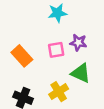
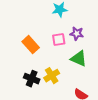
yellow cross: (59, 92) -> (52, 76), moved

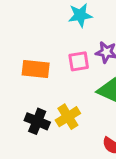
orange rectangle: (31, 45) -> (36, 69), turned -42

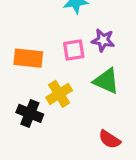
yellow cross: (68, 117) -> (59, 94), moved

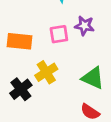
green triangle: (106, 81) -> (93, 78), moved
black cross: (30, 113) -> (21, 89), turned 30

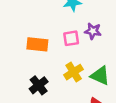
yellow cross: (46, 72) -> (74, 72), moved

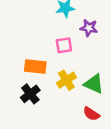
purple star: (93, 31) -> (89, 28), moved
orange rectangle: (37, 44) -> (35, 66), moved

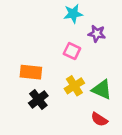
pink square: (64, 45) -> (72, 51), turned 35
orange rectangle: (35, 66) -> (31, 72), moved

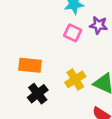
pink square: (72, 51) -> (73, 33), moved

